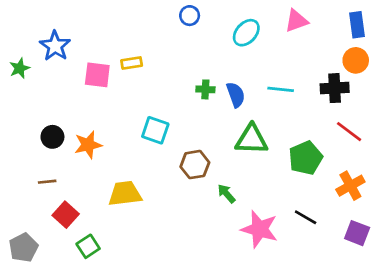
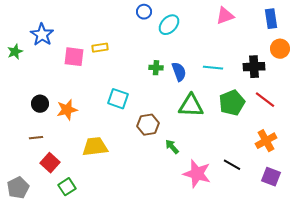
cyan ellipse: (246, 33) -> (169, 25), moved
orange circle: (356, 60) -> (280, 49), moved
green pentagon: (306, 158) -> (232, 103), moved

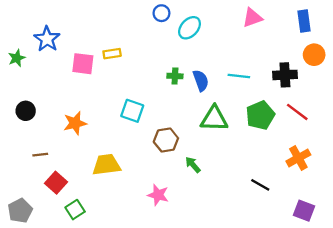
black circle: (40, 104) -> (26, 111), moved
pink star: (197, 174) -> (158, 195), moved, size x0.7
purple square: (271, 177) -> (304, 211), moved

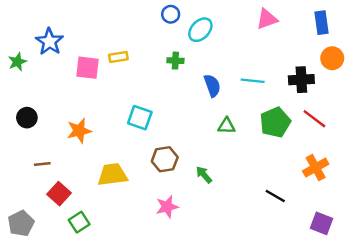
green cross: (175, 76) -> (175, 61), moved
green triangle: (214, 119) -> (226, 126), size x0.6
brown hexagon: (166, 140) -> (165, 159), moved
pink star: (158, 195) -> (167, 207), turned -30

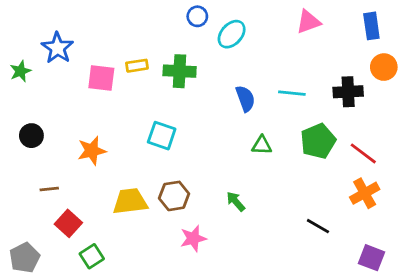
green cross: (175, 61) -> (180, 71), moved, size x1.6
red line: (314, 119) -> (363, 153), moved
brown hexagon: (165, 159) -> (174, 196), moved

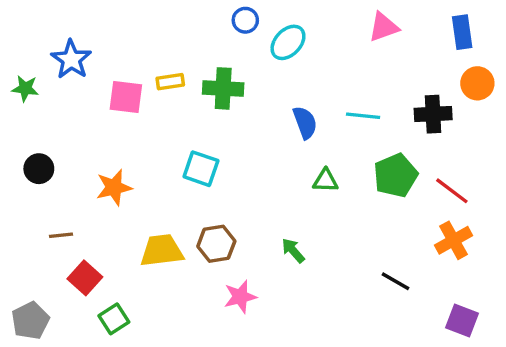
green star: (20, 71) -> (25, 88), turned 30

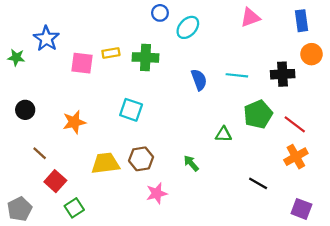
green triangle: (326, 181) -> (223, 134), moved
brown line: (61, 235) -> (40, 153), turned 48

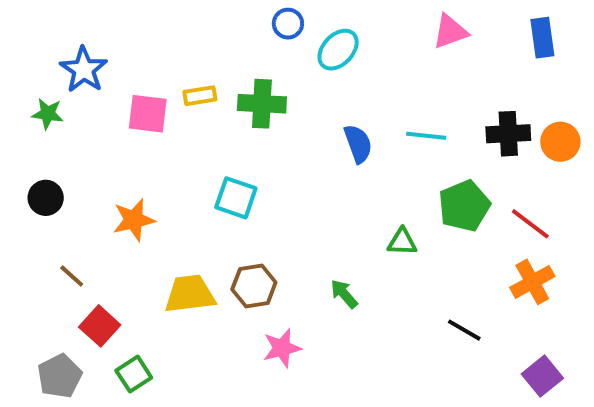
orange circle: (311, 54) -> (560, 142), moved
green star: (16, 57) -> (48, 114), moved
gray pentagon: (20, 209) -> (60, 376), moved
purple square: (301, 209) -> (542, 376), turned 30

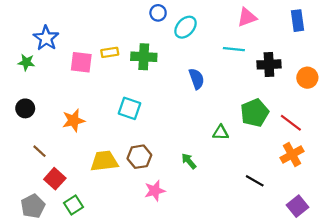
black cross: (508, 134) -> (269, 64), moved
cyan line: (426, 136) -> (234, 49), moved

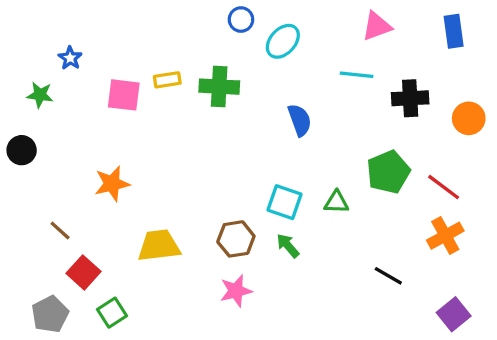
blue star: (46, 38) -> (70, 58), size x0.6
black circle: (25, 108) -> (22, 150), moved
cyan square: (130, 108) -> (285, 202), moved
brown hexagon: (139, 157) -> (236, 239), moved

